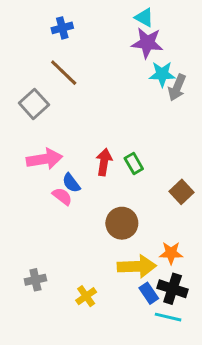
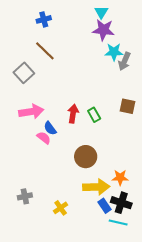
cyan triangle: (144, 18) -> (101, 12), turned 32
brown square: (181, 192) -> (128, 106), moved, turned -35

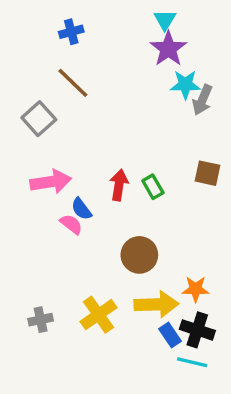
purple star: (103, 30) -> (168, 49), turned 30
yellow cross: (61, 208) -> (98, 315), moved, size x1.5

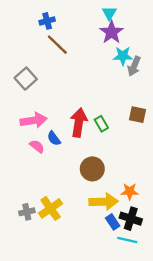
brown line: (73, 83) -> (57, 45), moved
red arrow: (119, 185) -> (79, 123), size x1.4
pink semicircle: (71, 224) -> (37, 146), moved
yellow cross: (98, 315) -> (51, 208), moved

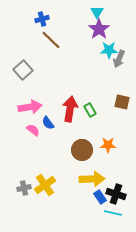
orange star: (130, 191) -> (108, 145), moved

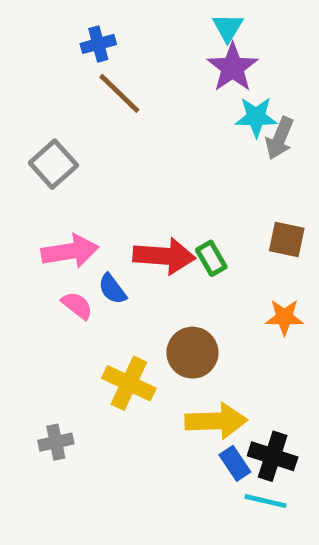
red arrow: (70, 109) -> (164, 256), turned 85
orange star: (108, 145) -> (284, 317), moved
yellow cross: (45, 185) -> (129, 383), moved, turned -30

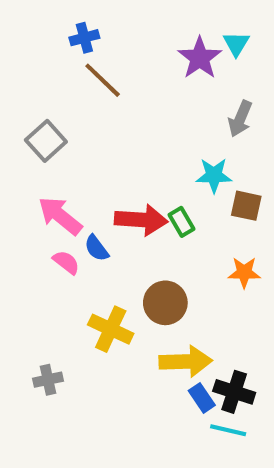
cyan triangle: (228, 27) -> (236, 44), moved
cyan star: (256, 117) -> (214, 175), moved
pink arrow: (70, 251) -> (60, 216), turned -132

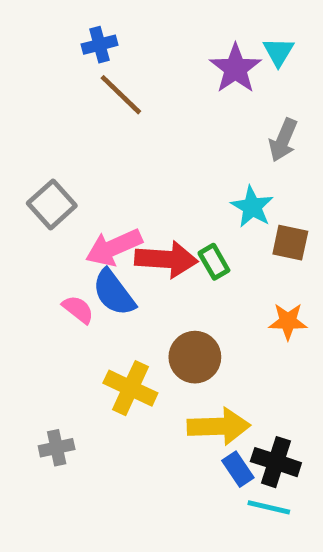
gray square: (46, 141) -> (52, 204), moved
cyan star: (214, 175) -> (252, 207), turned 30
pink arrow: (60, 216) -> (114, 247), moved, turned -63
blue semicircle: (97, 248) -> (114, 293), size x1.5

